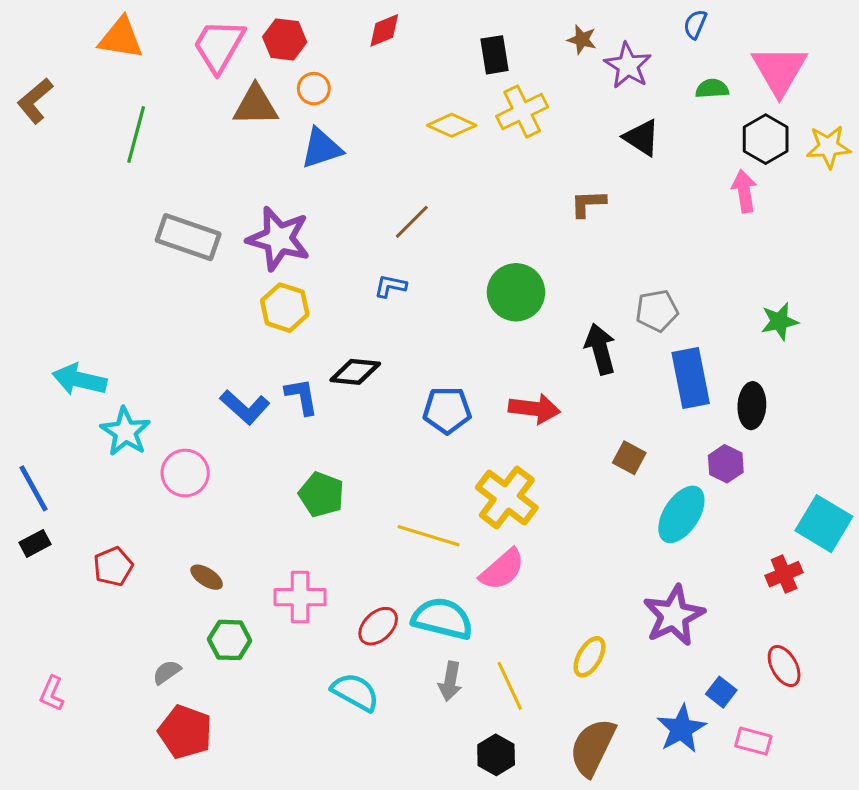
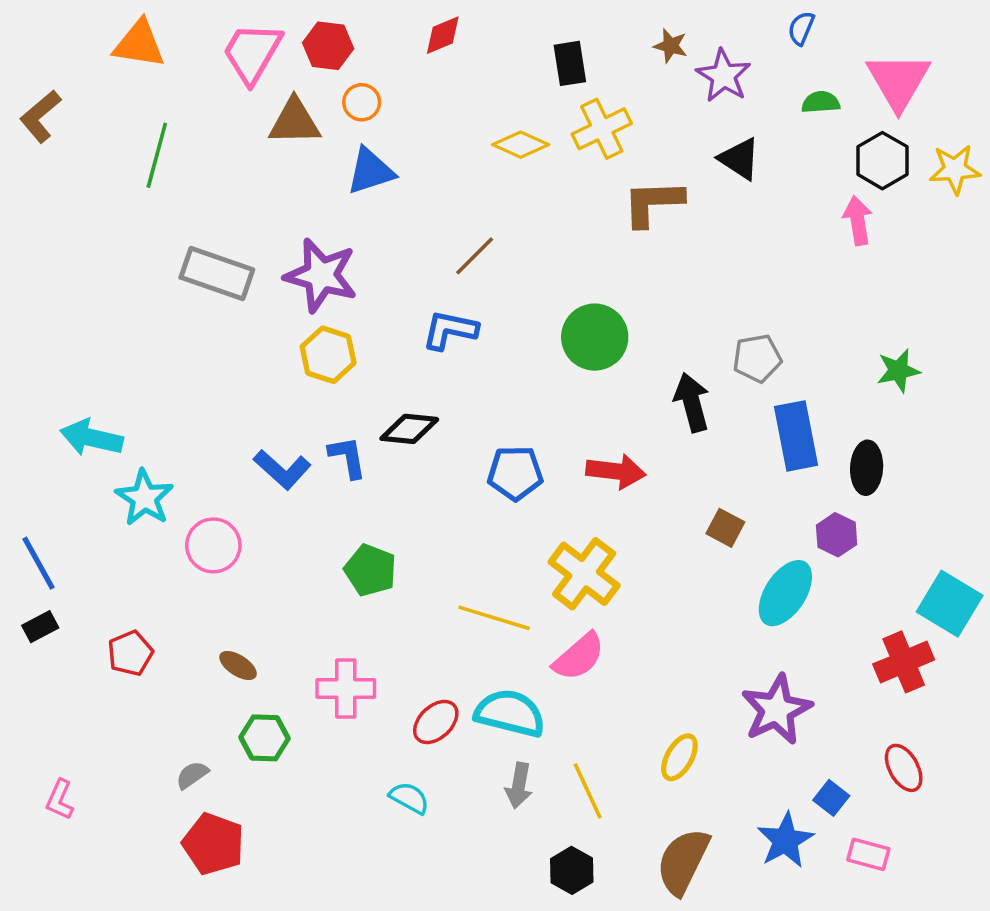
brown L-shape: (588, 203) -> (653, 203), moved, size x1.5
blue L-shape: (390, 286) -> (450, 330), size x1.5
red cross: (784, 574) -> (904, 662), size x1.4
cyan semicircle: (355, 692) -> (409, 798), size x0.7

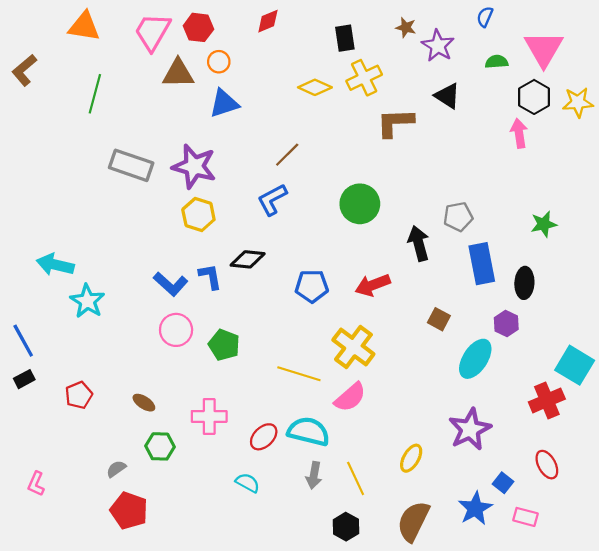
blue L-shape: (450, 330) -> (272, 200), turned -40
red arrow: (616, 471) -> (373, 285), turned 152
pink circle: (213, 545) -> (176, 330), moved

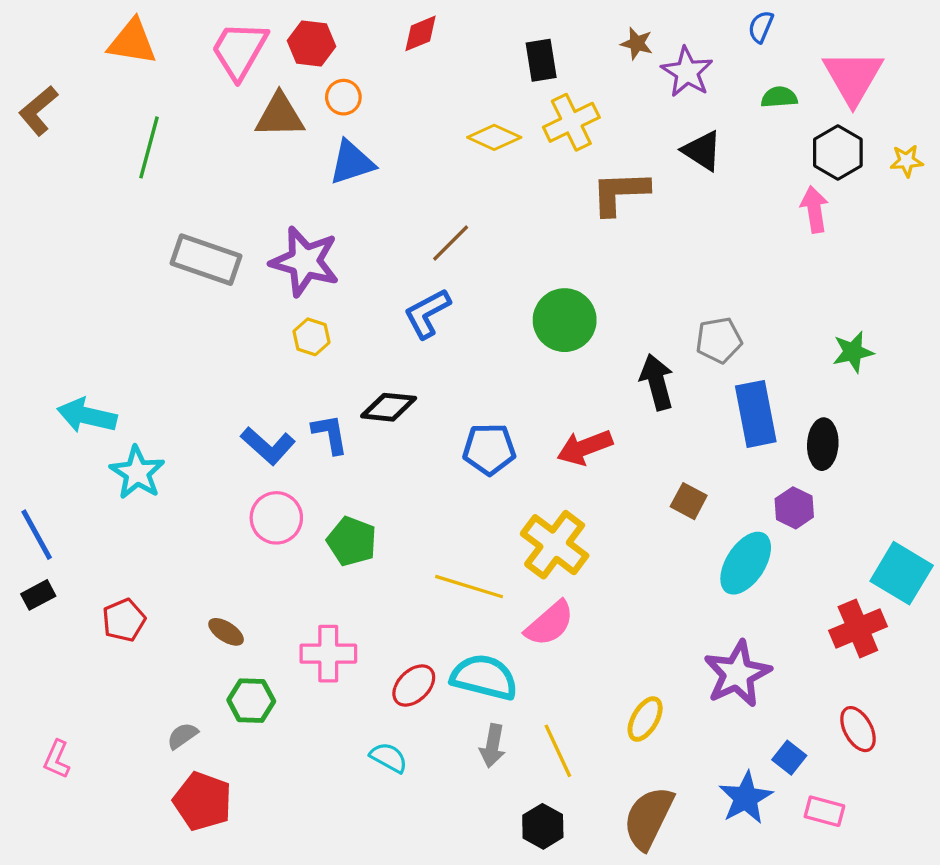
yellow star: (578, 102) -> (907, 161), size x0.7
yellow hexagon: (198, 215) -> (312, 337), size x0.7

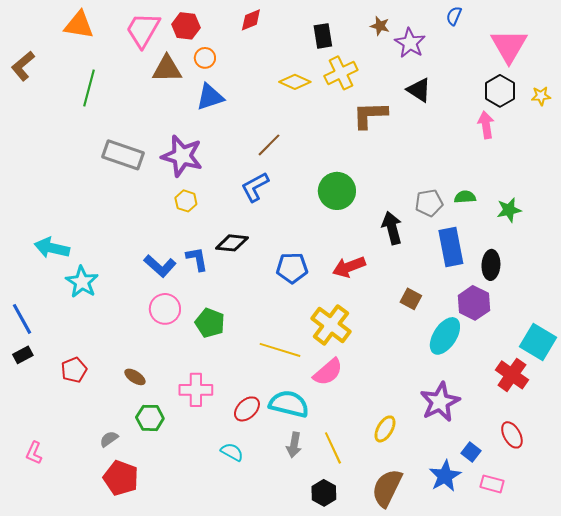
green semicircle: (779, 97) -> (465, 197), moved
purple hexagon: (794, 508) -> (474, 303), size x1.4
red cross: (858, 628) -> (512, 375), turned -32

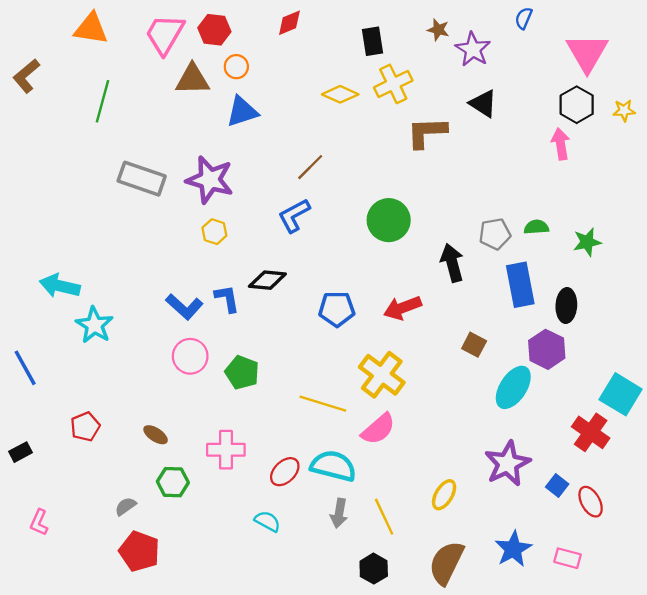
black rectangle: (23, 355) -> (21, 452), moved
blue square: (471, 452) -> (557, 486), moved

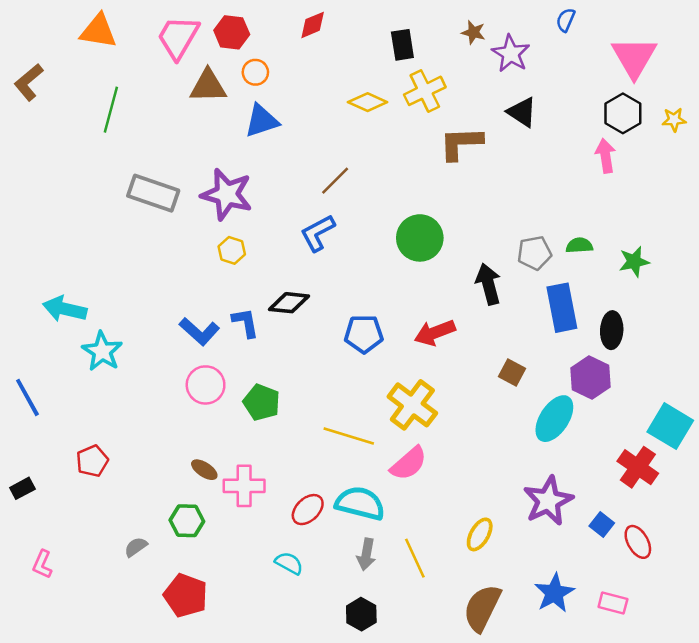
brown ellipse: (156, 435) -> (204, 470), moved
red pentagon: (139, 551) -> (186, 595), moved
black hexagon: (374, 569) -> (361, 614), moved

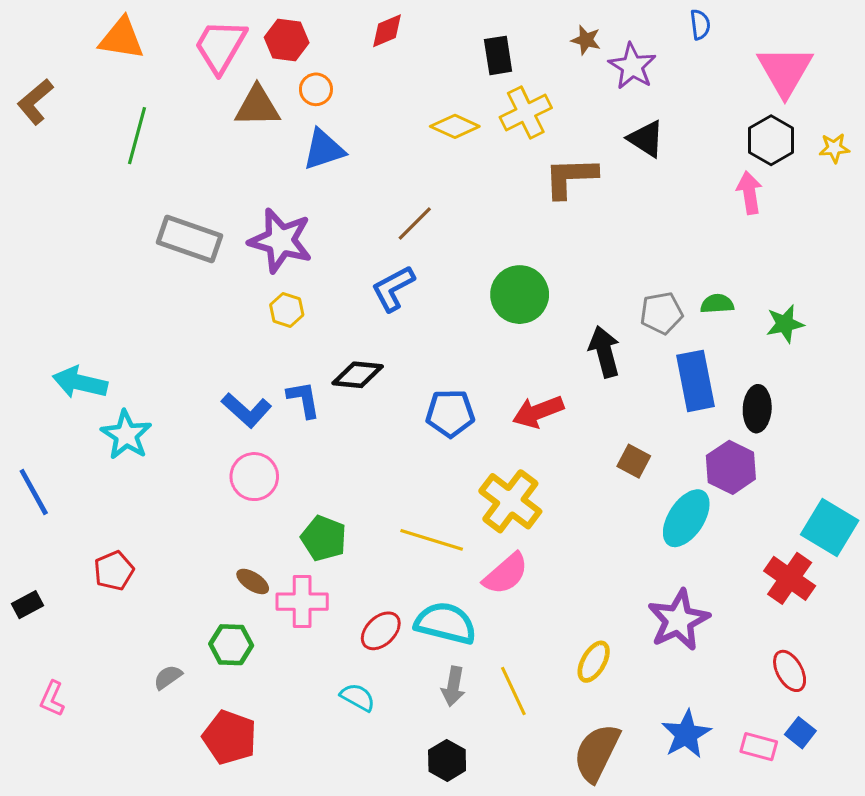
blue semicircle: (566, 20) -> (700, 25), turned 150
green pentagon: (262, 402) -> (324, 538), moved
blue square: (602, 524) -> (800, 733), moved

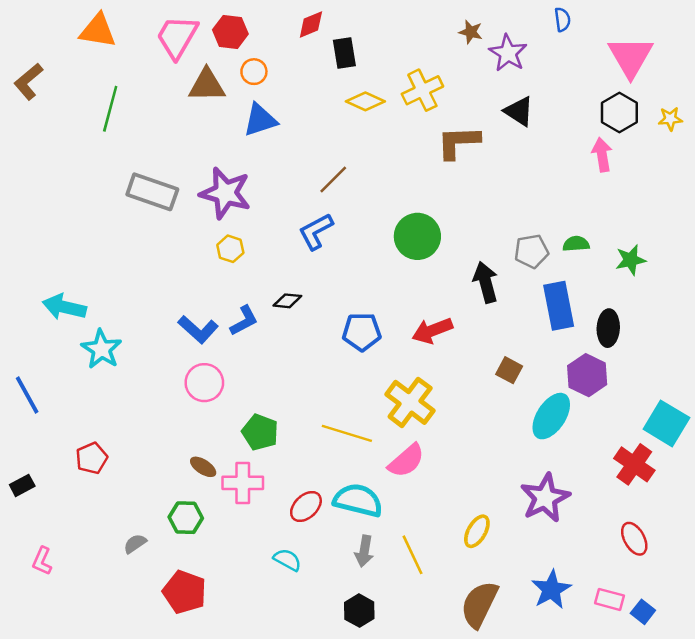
black rectangle: (498, 55) -> (344, 53), moved
black diamond: (358, 375) -> (287, 301), size x0.7
blue L-shape: (304, 399) -> (244, 321), turned 72
blue square: (800, 733) -> (643, 612), moved

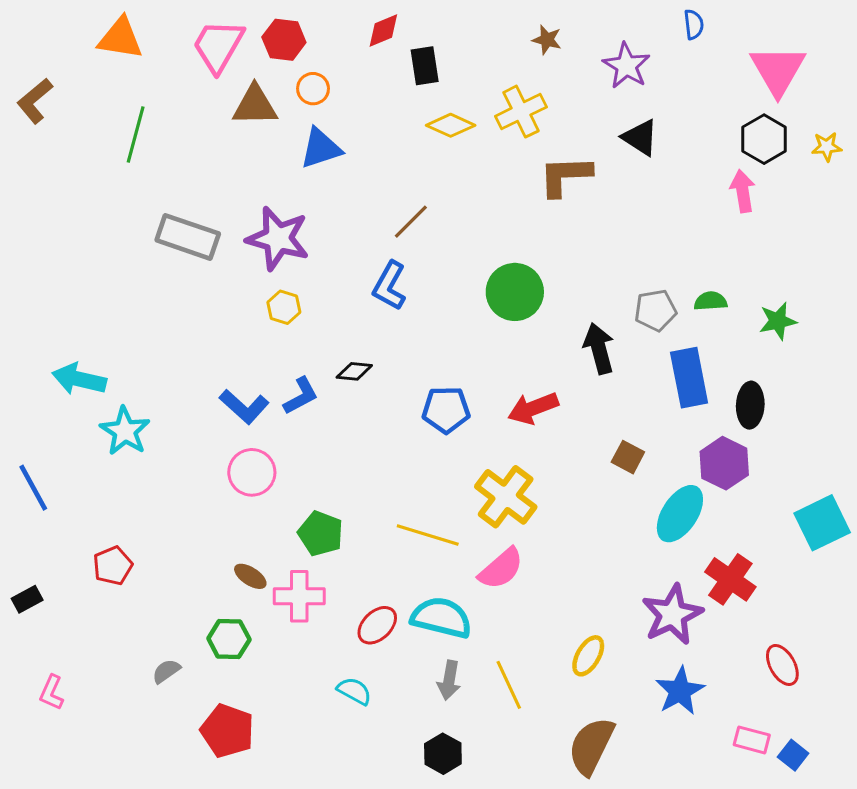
brown star: (471, 32) -> (547, 40), moved
blue L-shape: (316, 231) -> (389, 286), turned -33
cyan square: (666, 423) -> (822, 523), turned 33
red cross: (634, 464) -> (730, 579), moved
blue star: (551, 590) -> (680, 691), moved

